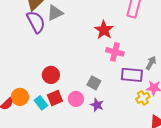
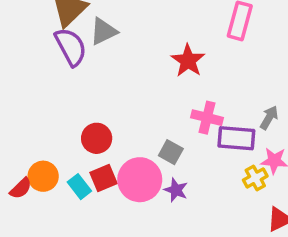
pink cross: (115, 52) -> (207, 118), moved
pink circle: (76, 99) -> (140, 180), size x1.6

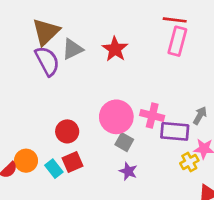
red star: (188, 61) -> (115, 49), moved
pink circle: (140, 180) -> (116, 117), moved

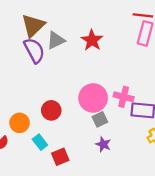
gray square: (124, 142) -> (100, 119), turned 35
orange circle: (26, 161) -> (20, 123), moved
red square: (72, 162) -> (60, 157), moved

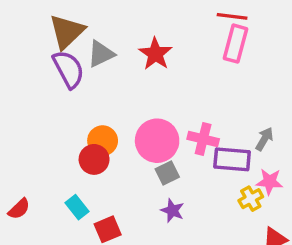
orange circle: (20, 123) -> (103, 141), moved

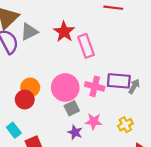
pink rectangle: (235, 44) -> (86, 46), moved, turned -35
purple rectangle: (232, 159) -> (119, 81), moved
pink star: (270, 182) -> (94, 121), moved

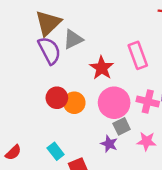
red star: (64, 32) -> (102, 68), moved
red circle: (25, 100) -> (57, 98), moved
purple star: (75, 132) -> (109, 144), moved

